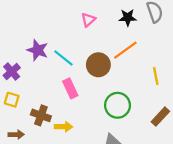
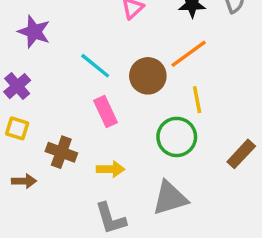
purple star: (38, 50) -> (34, 32), moved
yellow line: (156, 76) -> (197, 100), moved
yellow arrow: (63, 127) -> (111, 169), moved

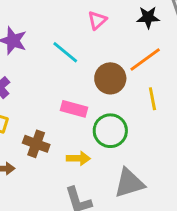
cyan line: (95, 66) -> (65, 52), moved
pink rectangle: (105, 111) -> (74, 109), turned -50
green circle: (177, 137) -> (110, 131), moved

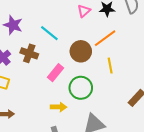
pink triangle: (97, 20) -> (84, 11), moved
pink rectangle: (74, 109) -> (55, 73), turned -66
brown cross: (36, 144) -> (29, 53), moved

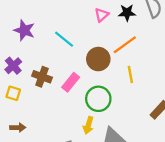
brown cross: (29, 53) -> (42, 77), moved
yellow arrow: (59, 107) -> (88, 125), moved, turned 105

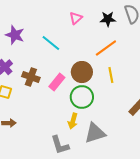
pink triangle: (102, 15) -> (76, 18), moved
brown circle: (98, 59) -> (82, 72), moved

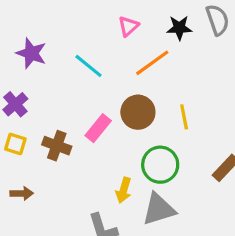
orange line: (106, 48) -> (152, 63), moved
brown cross: (31, 77) -> (57, 146), moved
green circle: (82, 97) -> (160, 165), moved

